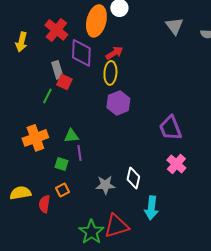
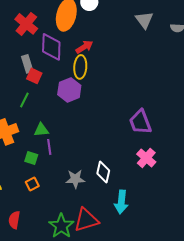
green line: (47, 96) -> (24, 100), moved
purple hexagon: (118, 103) -> (69, 90), moved
red semicircle: (44, 204) -> (14, 220), moved

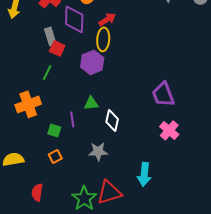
green triangle: (41, 130) -> (91, 103), moved
white diamond: (103, 172) -> (112, 120), moved

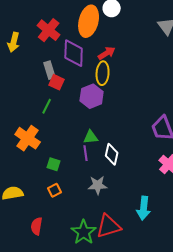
orange cross: (28, 104) -> (28, 138), turned -35
purple line: (72, 119) -> (86, 153), moved

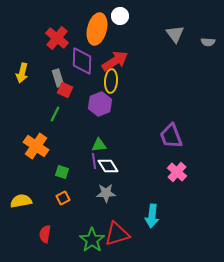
yellow arrow: (14, 42) -> (22, 73), moved
red arrow: (107, 53) -> (115, 61), size x1.5
white diamond: (112, 154) -> (108, 166), moved, turned -45

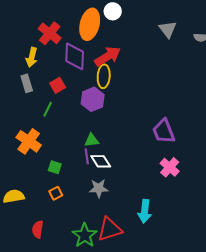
yellow arrow: (22, 73) -> (32, 57), moved
gray rectangle: (58, 78) -> (27, 83), moved
red square: (65, 90) -> (58, 85), turned 35

